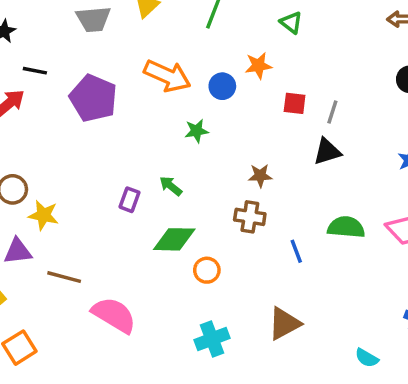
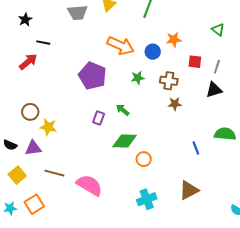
green triangle: (291, 23) -> (218, 30), moved
purple pentagon: (93, 98) -> (92, 76), moved
brown cross: (250, 217) -> (169, 81), moved
brown line: (64, 277) -> (54, 173), moved

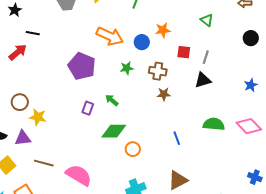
blue line: (196, 148) -> (177, 138), moved

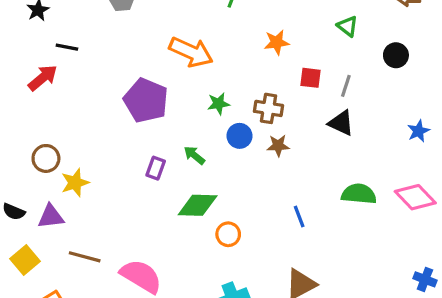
black circle: (251, 38) -> (396, 55), moved
blue circle: (142, 42) -> (239, 136), moved
black triangle: (203, 80) -> (341, 123), turned 42
yellow star: (38, 117) -> (75, 183), turned -30

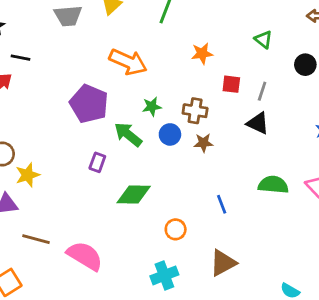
green arrow: (194, 155) -> (128, 134), moved, size x1.5
orange circle: (228, 234) -> (176, 229), moved

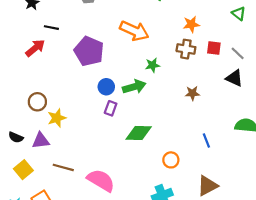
gray line: (262, 91) -> (238, 53), turned -64
purple pentagon: (89, 104) -> (89, 51), moved
brown cross: (195, 111) -> (186, 49), moved
green arrow: (128, 134) -> (134, 87), turned 125
blue circle: (170, 134) -> (106, 87), moved

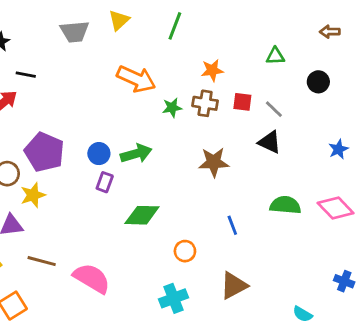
green triangle: (239, 14) -> (275, 56), turned -40
purple pentagon: (89, 51) -> (44, 152), moved
green star: (153, 65) -> (172, 108), moved
brown star: (192, 93) -> (214, 162), size x1.5

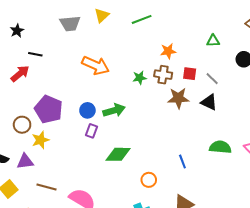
green line: (175, 26) -> (142, 19), turned 48
orange arrow: (136, 79) -> (96, 65), moved
brown star: (214, 162) -> (178, 98), moved

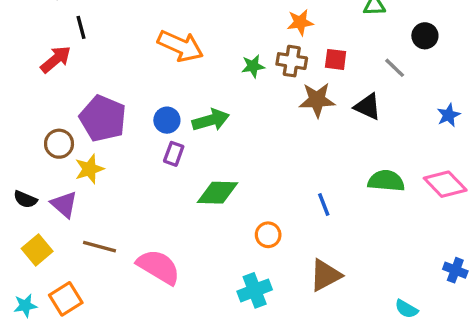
black line: (35, 54) -> (81, 27), turned 64
gray line: (212, 79) -> (395, 68), moved
purple triangle: (25, 161) -> (64, 204), turned 48

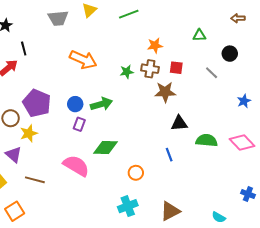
black triangle: (368, 107) -> (179, 123), moved, turned -30
pink semicircle: (159, 267) -> (76, 166), moved
brown triangle: (325, 275) -> (170, 211), moved

